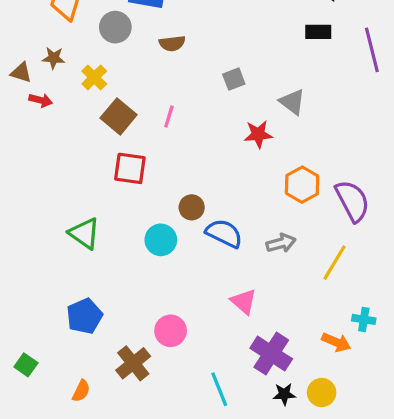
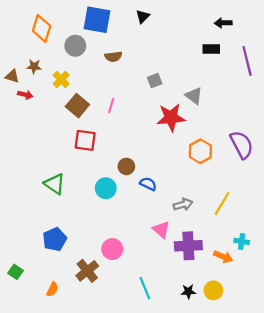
red star: (258, 134) -> (171, 118), size x1.5
purple semicircle: (352, 201) -> (242, 145), moved
blue semicircle: (224, 233) -> (148, 184), size x0.7
gray arrow: (281, 243) -> (183, 204), moved
purple cross: (271, 354) -> (188, 246), moved, turned -36

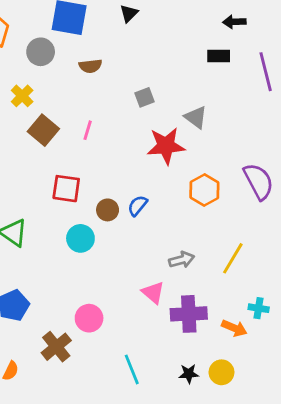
red square: (85, 140) -> (66, 189), moved
blue semicircle: (148, 184) -> (137, 206), moved, turned -77

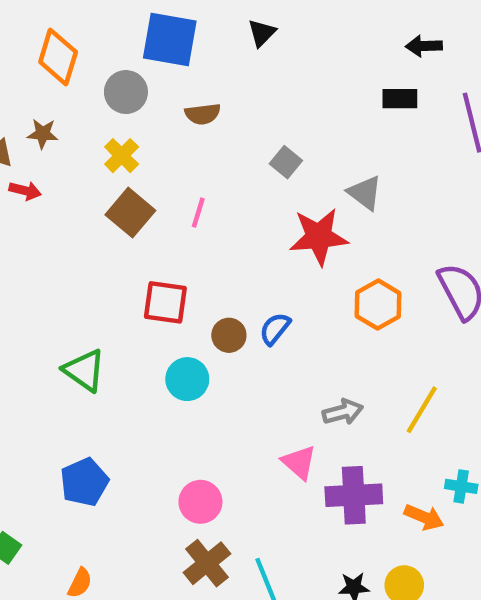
yellow cross: (22, 96) -> (122, 156), moved
gray square: (145, 97) -> (286, 162), turned -30
brown cross: (56, 347) -> (207, 563), moved

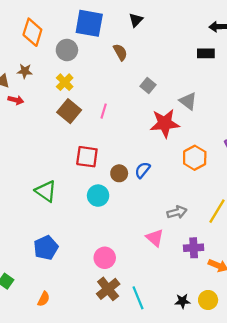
brown semicircle: (203, 114) -> (120, 52), moved, turned -112
purple cross: (354, 495) -> (194, 248), moved, size x0.7

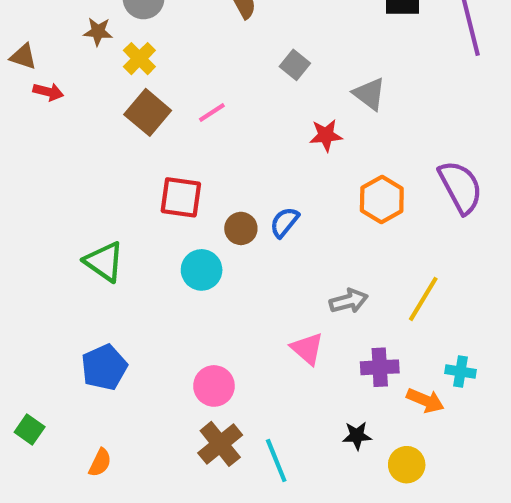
brown star: (25, 71) -> (98, 32), moved
pink line: (104, 111) -> (212, 112), turned 40
red star: (165, 123) -> (326, 135), size x0.6
black star: (182, 301) -> (357, 436), moved

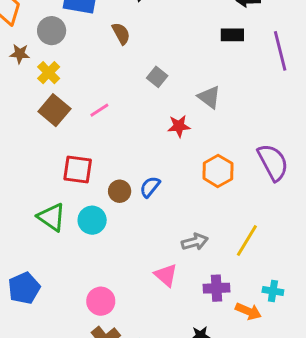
green triangle: (104, 262) -> (52, 217), moved

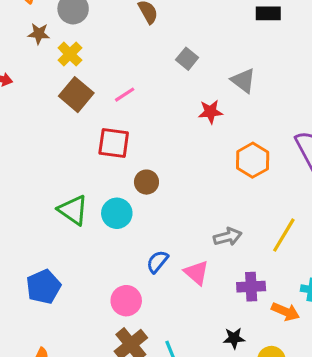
red square: (78, 170) -> (114, 143), moved
blue semicircle: (150, 187) -> (157, 262), moved

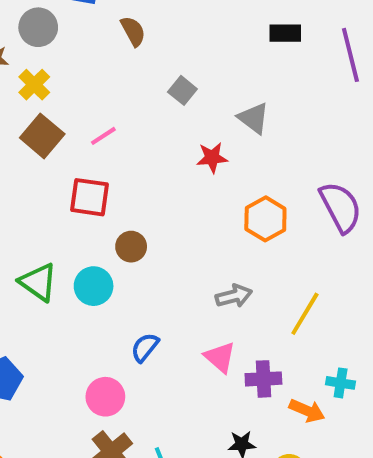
gray arrow: (228, 237) -> (234, 296), moved
pink triangle: (196, 273) -> (220, 357), moved

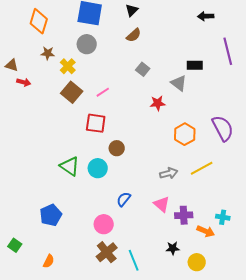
gray circle: (38, 27) -> (87, 44), moved
brown semicircle: (133, 31) -> (134, 35), moved, turned 77
black rectangle: (285, 33) -> (195, 65), moved
yellow line: (305, 314) -> (202, 168), moved, turned 30

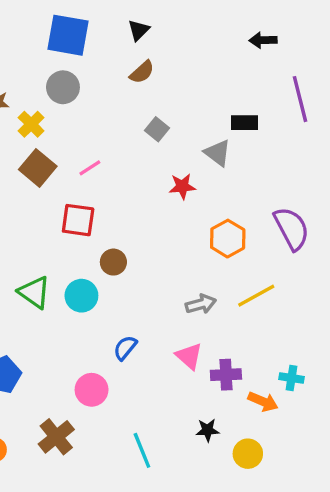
brown cross: (107, 252) -> (56, 437), moved

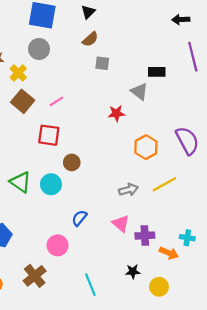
black arrow: (263, 40) -> (181, 20), moved
gray square: (157, 129) -> (102, 63), moved, turned -32

